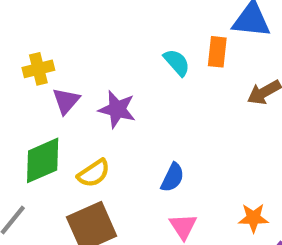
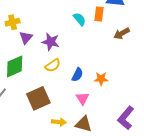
yellow semicircle: (94, 173) -> (53, 65), moved
orange star: (253, 218) -> (101, 79), moved

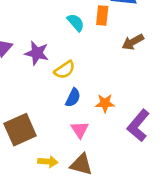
yellow semicircle: (53, 65) -> (65, 70), moved
purple L-shape: (126, 118) -> (138, 125), moved

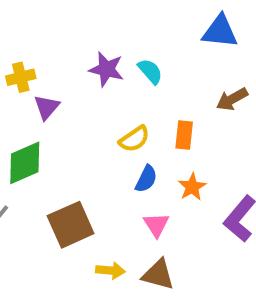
orange rectangle: (102, 16) -> (184, 135), moved
purple star: (37, 53) -> (106, 69), moved
orange star: (105, 103) -> (192, 187), turned -30

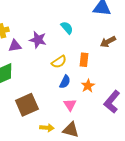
purple star: (106, 69) -> (38, 40), moved
purple triangle: (47, 107) -> (15, 46), turned 40

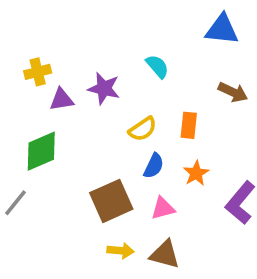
brown arrow: (108, 42) -> (233, 92), turned -126
brown square: (27, 105) -> (111, 201), moved
pink triangle: (70, 105) -> (163, 208), turned 48

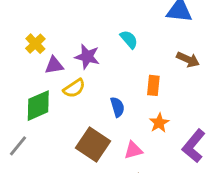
yellow cross: (38, 72) -> (35, 44), turned -30
yellow semicircle: (143, 129) -> (74, 88), moved
blue semicircle: (154, 166) -> (117, 107), moved, turned -42
brown square: (111, 201) -> (93, 144), turned -32

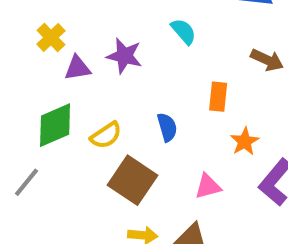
yellow semicircle: (74, 88) -> (106, 135), moved
orange star: (159, 123) -> (245, 141), moved
pink triangle: (133, 150) -> (208, 186), moved

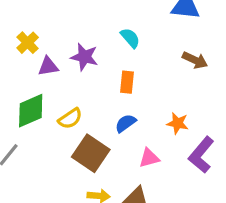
orange rectangle: (218, 97) -> (127, 82), moved
blue semicircle: (167, 127) -> (125, 123), moved, turned -110
orange star: (245, 141) -> (178, 123), turned -30

